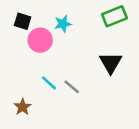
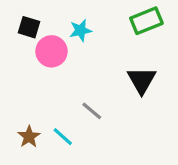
cyan line: (49, 83) -> (63, 137), moved

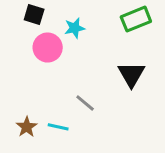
black square: (29, 27) -> (34, 15), moved
cyan line: (63, 137) -> (58, 127), turned -30

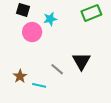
black triangle: (131, 74) -> (81, 61), moved
brown star: (27, 127) -> (20, 76), moved

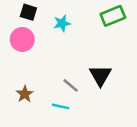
pink circle: (32, 32) -> (22, 39), moved
cyan line: (39, 85) -> (61, 106), moved

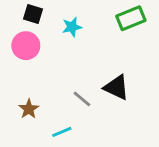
black triangle: (100, 75) -> (116, 87), turned -35
cyan line: (61, 106) -> (62, 132), moved, turned -35

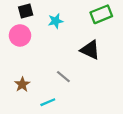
black square: (33, 14) -> (26, 11), turned -32
black triangle: (116, 87) -> (90, 50), moved

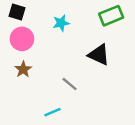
black square: (26, 11) -> (17, 12), moved, turned 32
brown star: (22, 84) -> (23, 69), moved

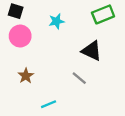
brown star: (23, 69) -> (26, 76), moved
gray line: (70, 84) -> (79, 78), moved

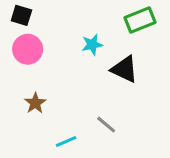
cyan star: (56, 21) -> (92, 45), moved
gray line: (79, 78) -> (106, 125), moved

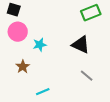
cyan star: (92, 45) -> (40, 45), moved
gray line: (106, 125) -> (87, 76), moved

